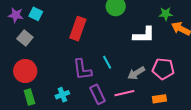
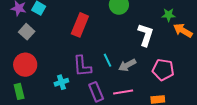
white L-shape: (144, 35) -> (146, 35), turned -75
gray arrow: (136, 73) -> (127, 65), moved
cyan cross: (62, 95) -> (61, 82), moved
green rectangle: (29, 97) -> (19, 91), moved

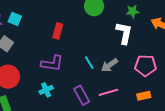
green star: (169, 15) -> (133, 11), moved
red rectangle: (80, 25) -> (58, 31), size x0.7
purple L-shape: (82, 66) -> (52, 63), moved, turned -70

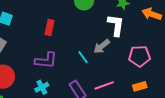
gray arrow: (109, 65) -> (102, 46), moved

